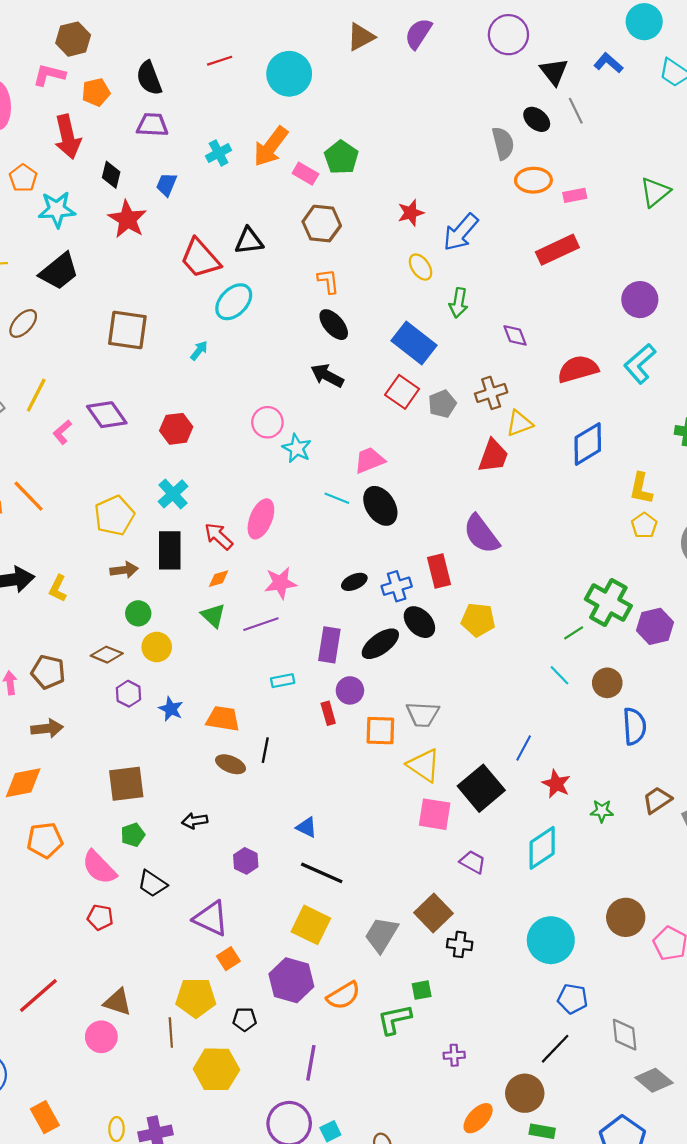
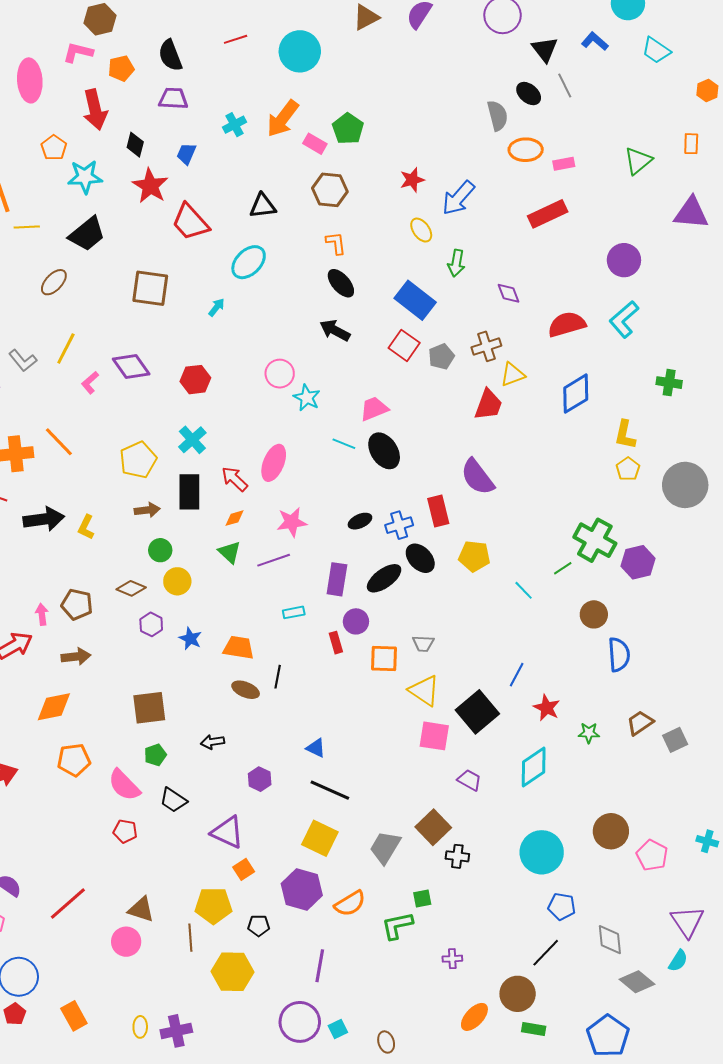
red trapezoid: (200, 258) -> (190, 222), moved
cyan line: (559, 675) -> (524, 590), moved
gray trapezoid: (423, 714) -> (423, 644), size x0.7

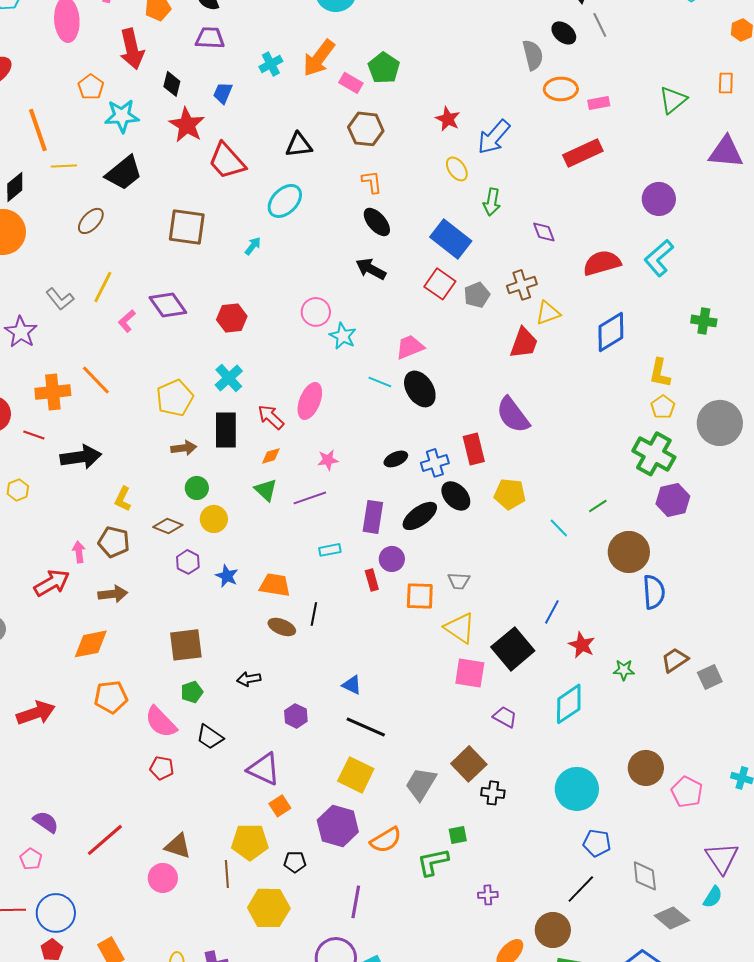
red star: (412, 180) -> (448, 119), turned -30
pink star: (292, 522) -> (328, 460), size x0.7
yellow L-shape: (86, 527) -> (123, 499), moved
green cross: (595, 540) -> (654, 454), moved
brown circle: (594, 614) -> (629, 552), size x1.5

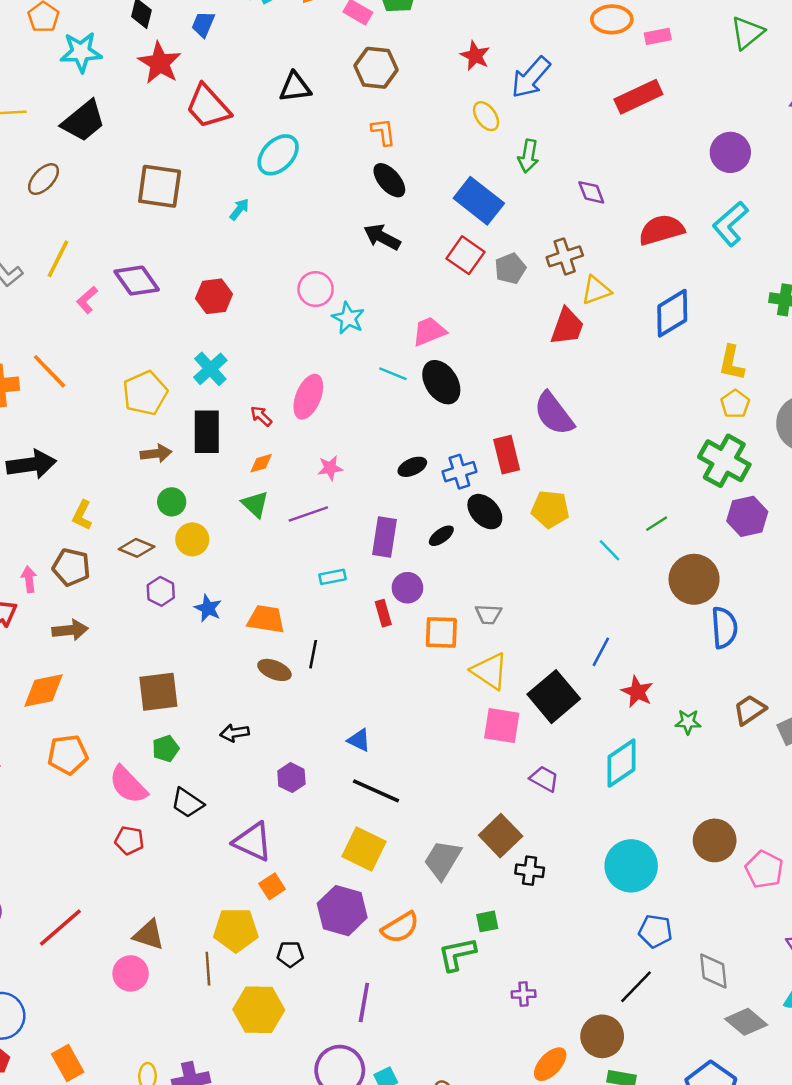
red arrow: (271, 417) -> (261, 416), size x0.7
black ellipse: (420, 516) -> (441, 536), size x0.6

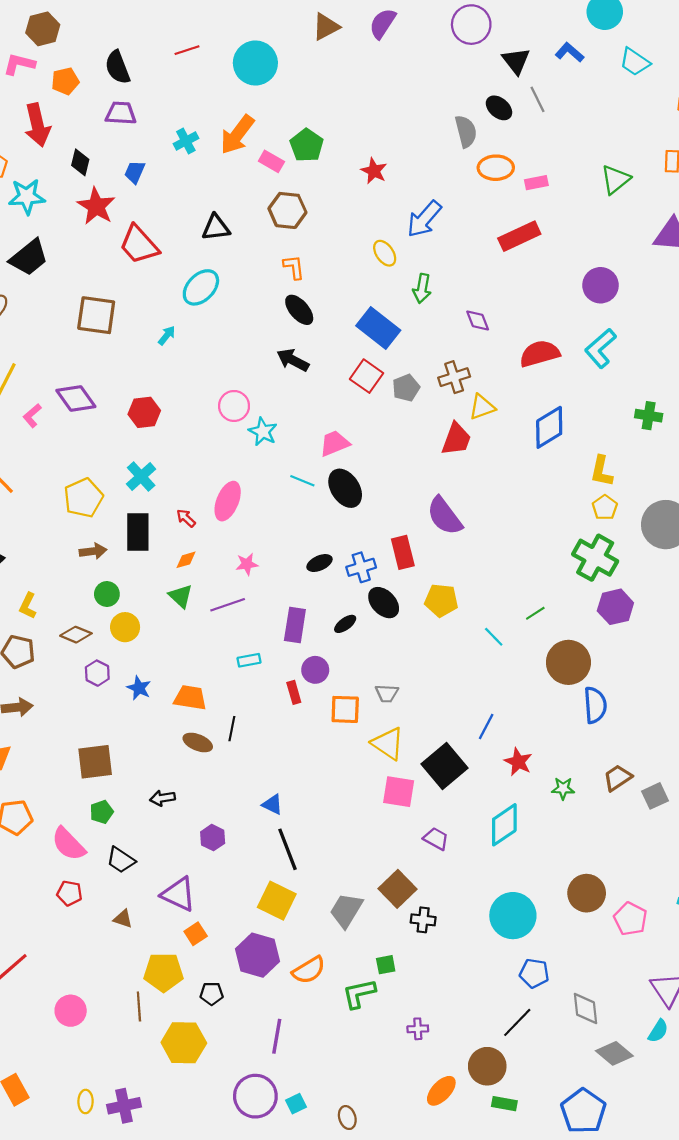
red star: (475, 56) -> (374, 171), moved
black line: (376, 791) -> (287, 849), turned 45
brown triangle: (149, 935) -> (123, 919), moved, size x0.7

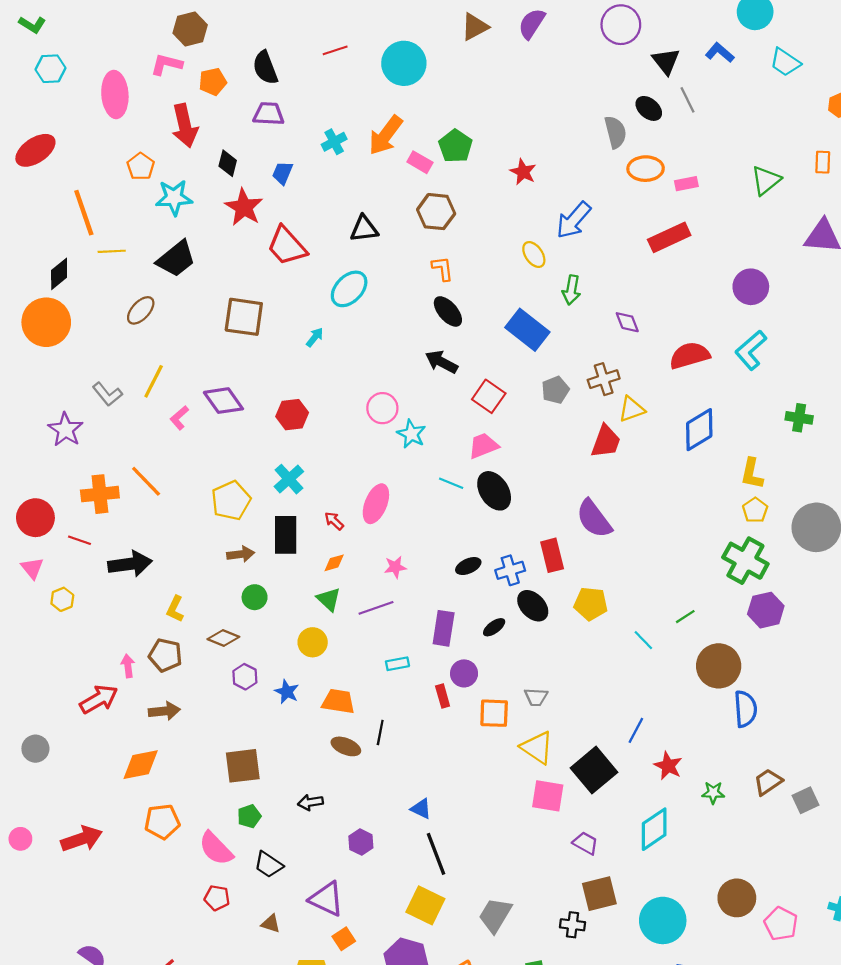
red square: (367, 376) -> (489, 396), moved
yellow circle: (125, 627) -> (313, 642), moved
brown square: (397, 889) -> (599, 894), moved, turned 30

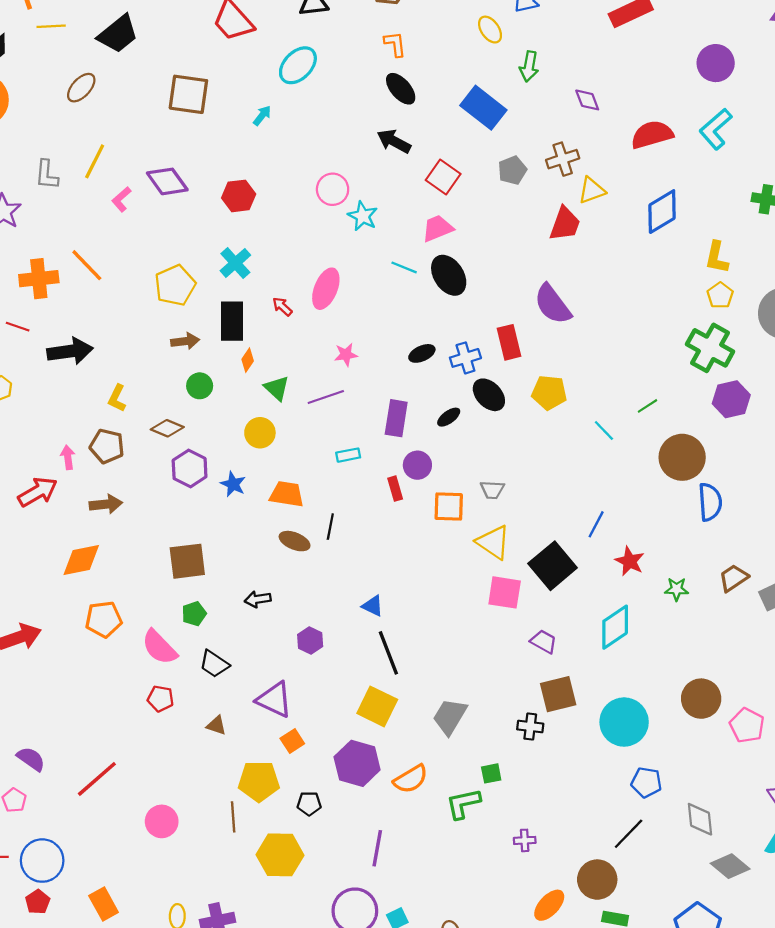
gray L-shape: (107, 394) -> (47, 175), turned 44
orange diamond: (334, 563) -> (248, 360), moved, turned -40
purple hexagon: (245, 677) -> (190, 468), size x1.4

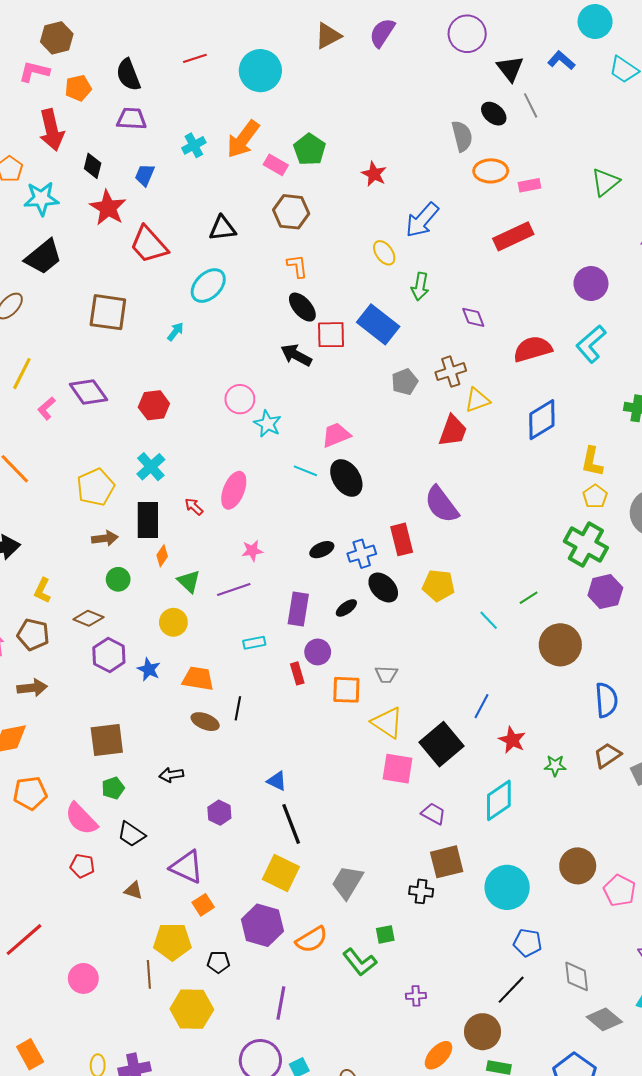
red square: (443, 177) -> (331, 335), moved, turned -36
blue semicircle: (710, 502) -> (606, 700), moved
green L-shape: (463, 804) -> (360, 962), turned -116

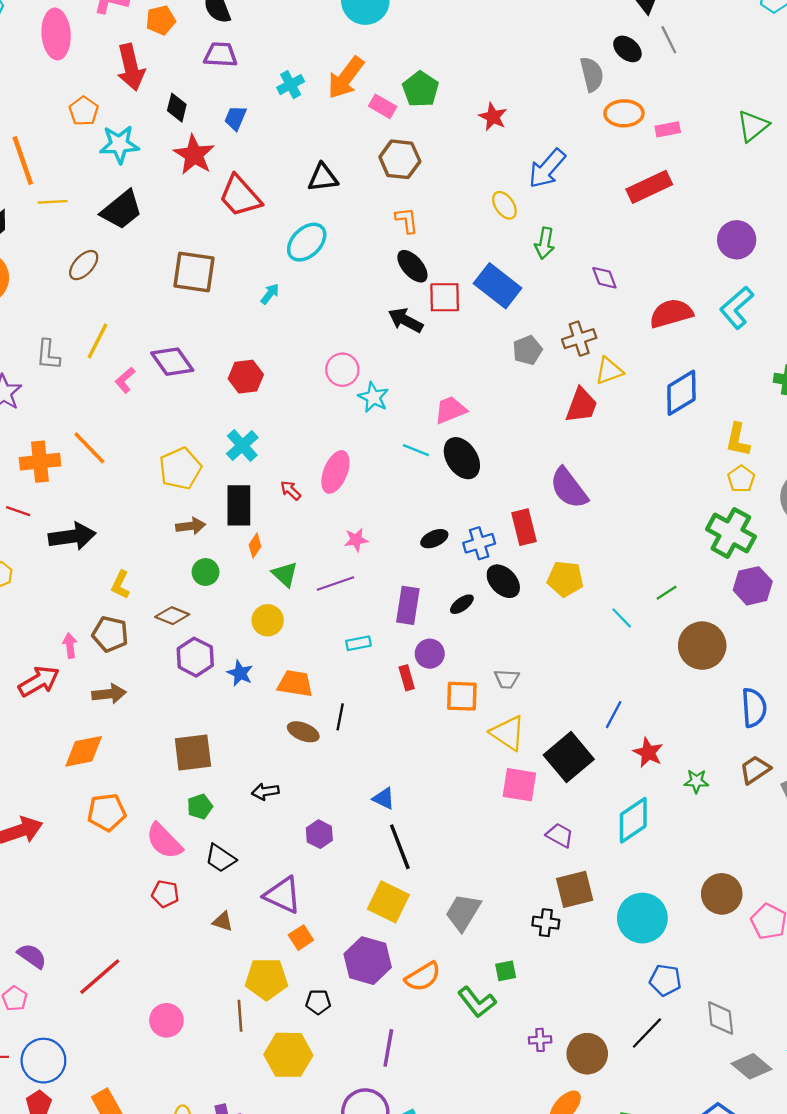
brown circle: (482, 1032) -> (587, 1054), moved

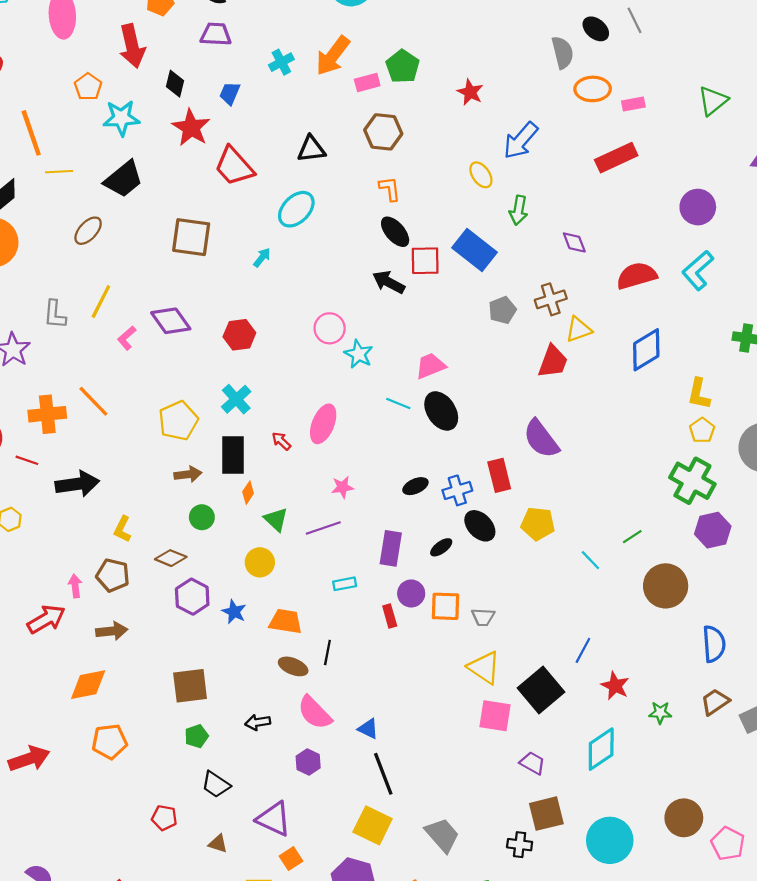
pink rectangle: (383, 106) -> (367, 83), turned -45
orange square: (462, 696) -> (446, 606), moved
pink semicircle: (164, 841) -> (315, 713), moved
gray trapezoid: (463, 912) -> (442, 835), turned 108

